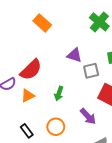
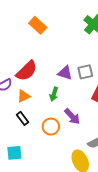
purple triangle: (74, 55) -> (65, 73), moved
purple arrow: (88, 116) -> (72, 116), moved
black rectangle: (27, 131) -> (23, 118), moved

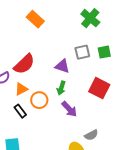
gray square: (85, 72) -> (82, 52), moved
green arrow: (54, 94) -> (61, 88), moved
orange circle: (51, 127) -> (39, 100), moved

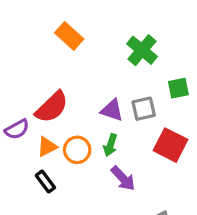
green cross: (90, 18) -> (142, 50), moved
gray square: (82, 52) -> (144, 109), moved
orange circle: (39, 100) -> (77, 150), moved

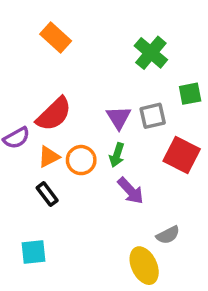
orange rectangle: (69, 36) -> (56, 37), moved
purple triangle: (112, 110) -> (119, 117), turned 40

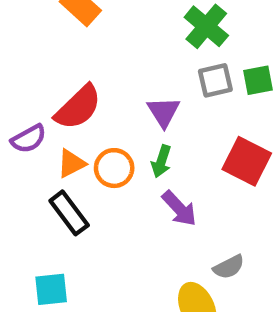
gray square: (153, 116) -> (215, 80), moved
black rectangle: (47, 194) -> (69, 213), size x1.4

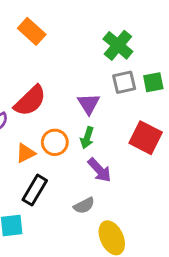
orange triangle: (71, 164) -> (26, 153), moved
black rectangle: (69, 213) -> (35, 190), moved, turned 68
gray semicircle: (229, 267) -> (84, 205), moved

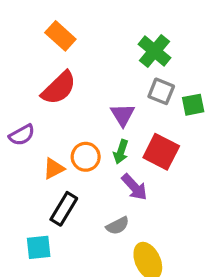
gray square: (124, 82) -> (161, 91), turned 35
green square: (153, 82) -> (193, 105), moved
red semicircle: (30, 101) -> (59, 88), moved
red square: (146, 138) -> (161, 152), moved

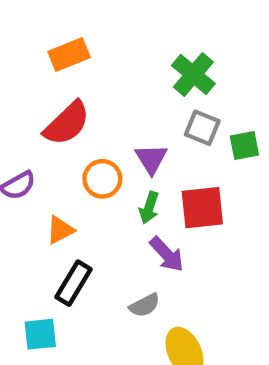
orange rectangle: (60, 36) -> (69, 55), turned -64
red square: (161, 152) -> (202, 208), turned -33
orange circle: (86, 157) -> (102, 179), moved

